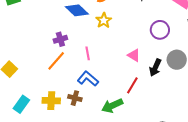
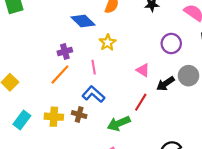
yellow star: (104, 20) -> (108, 42), moved
black arrow: (155, 68) -> (166, 84), turned 30

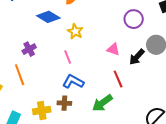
purple cross: (65, 51) -> (29, 49), moved
orange line: (60, 74) -> (20, 75), moved, turned -50
red line: (141, 102) -> (118, 79), turned -42

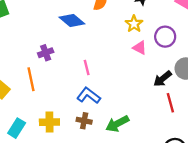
yellow star: (75, 31) -> (134, 24), moved
pink triangle: (113, 49) -> (140, 48), moved
red line: (118, 79) -> (170, 103), moved
brown cross: (64, 103) -> (84, 121), moved

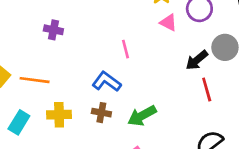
purple cross: (46, 53) -> (53, 30), turned 32
pink line: (87, 67) -> (125, 49), moved
orange line: (31, 79) -> (35, 80), moved, turned -70

